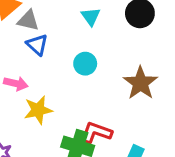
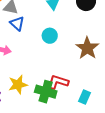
yellow star: (38, 110) -> (18, 85), moved

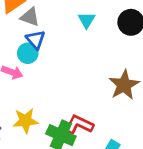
cyan circle: (50, 36) -> (28, 53), moved

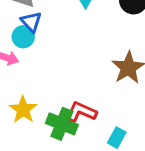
yellow star: (25, 121) -> (23, 110), turned -30

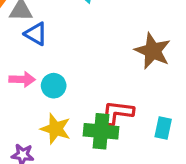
cyan circle: (23, 37) -> (54, 86), moved

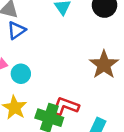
blue triangle: (36, 34) -> (16, 30), turned 42

